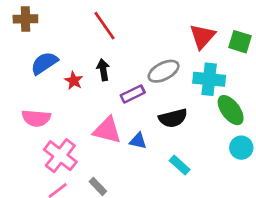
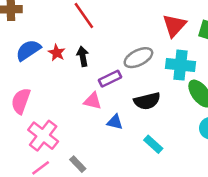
red star: (74, 81) -> (57, 53), moved
pink semicircle: (36, 118) -> (21, 101), turned 105
pink triangle: (107, 130) -> (93, 101), moved, size x0.7

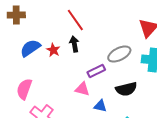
black arrow: (83, 56) -> (74, 44), moved

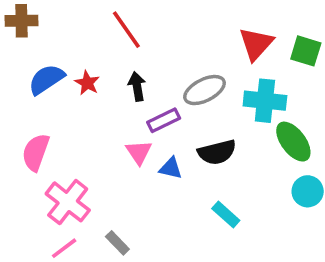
black arrow: (74, 44) -> (137, 86), moved
pink triangle: (82, 89) -> (139, 152), turned 42
blue triangle: (100, 106) -> (171, 168), moved

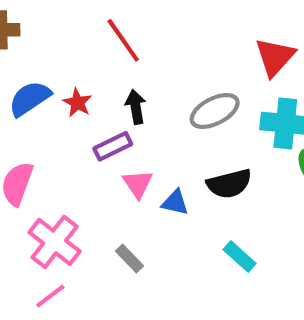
purple rectangle: (164, 120) -> (113, 146), moved
gray rectangle: (117, 243) -> (129, 259), moved

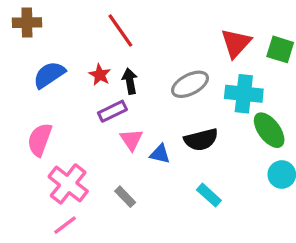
red star: (77, 103) -> (100, 75), moved

